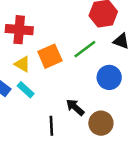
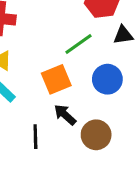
black triangle: (121, 41) -> (123, 35), turned -30
orange square: (50, 56) -> (56, 79), moved

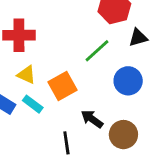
orange square: (56, 79) -> (62, 86), moved

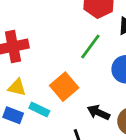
yellow triangle: (26, 75) -> (17, 87), moved

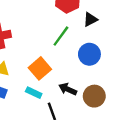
cyan rectangle: (39, 109) -> (34, 93), moved

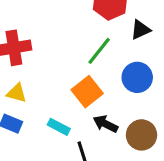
orange square: (40, 68) -> (87, 92), moved

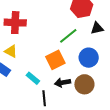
black arrow: (106, 124) -> (63, 83), turned -49
brown circle: (142, 135) -> (84, 84), moved

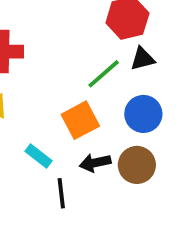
black triangle: (97, 28) -> (142, 59), moved

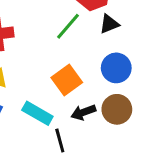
green line: (104, 74) -> (68, 26), moved
cyan rectangle: (39, 156) -> (37, 113), size x1.4

